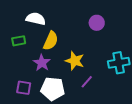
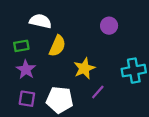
yellow star: (75, 61) -> (84, 68), turned 30
purple star: (42, 63) -> (26, 69), moved

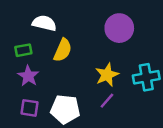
purple circle: (109, 26) -> (119, 28), size x1.5
yellow star: (84, 68) -> (107, 75), moved

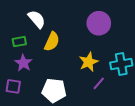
white semicircle: (44, 23) -> (37, 19), turned 36
purple line: (107, 101) -> (99, 83), moved
purple square: (30, 108) -> (13, 86), moved

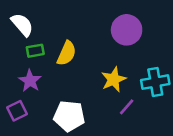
white semicircle: (37, 19) -> (22, 25), moved
green rectangle: (19, 42) -> (35, 51), moved
purple square: (13, 86) -> (17, 111), turned -35

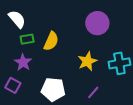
purple line: (127, 107) -> (93, 92), moved
purple square: (17, 111) -> (13, 85), turned -35

